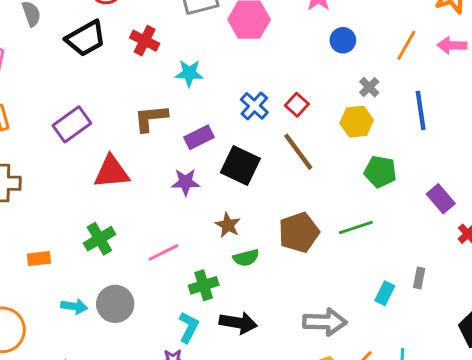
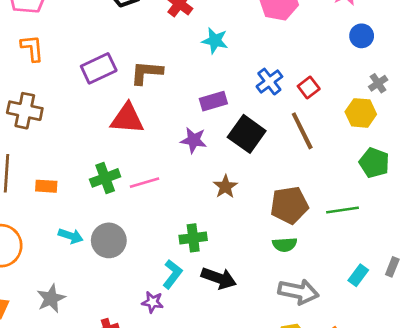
brown L-shape: (151, 118) -> (146, 73), moved
pink line: (163, 252) -> (145, 183), moved
green semicircle: (246, 258) -> (285, 245), moved

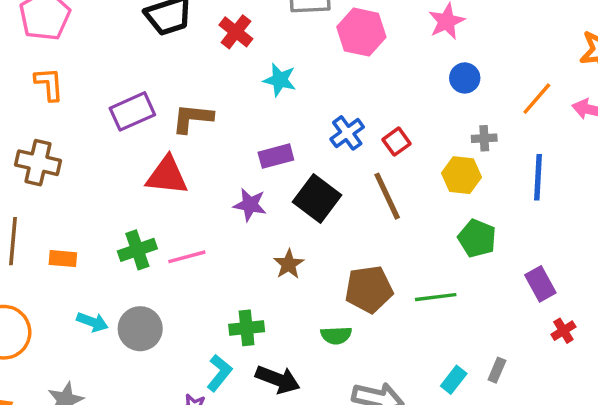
gray cross: (378, 83) -> (484, 138), turned 30
green semicircle: (285, 245) -> (336, 335), moved

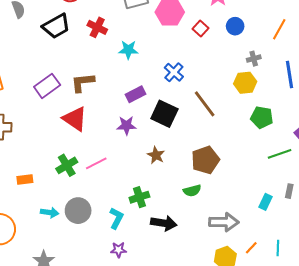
red square: (397, 142) -> (201, 29), moved
red triangle: (167, 176) -> (75, 119), turned 40
green line: (436, 297) -> (280, 154), moved
cyan L-shape: (219, 373) -> (116, 218), moved

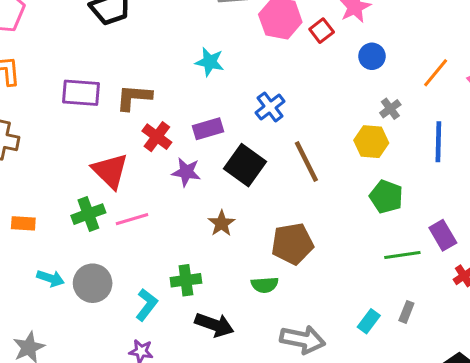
red cross: (97, 27) -> (157, 137), moved
red square: (201, 29) -> (322, 31), moved
gray cross: (254, 59) -> (390, 109), turned -32
purple rectangle: (47, 86) -> (81, 93), turned 30
red triangle: (75, 119) -> (110, 171), moved

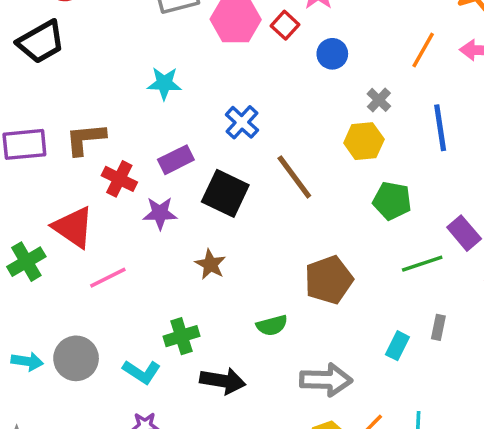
blue circle: (372, 56) -> (332, 54), moved
green cross: (88, 214) -> (26, 262), moved
brown pentagon: (292, 244) -> (329, 280), moved
cyan L-shape: (147, 305) -> (142, 372), turned 96

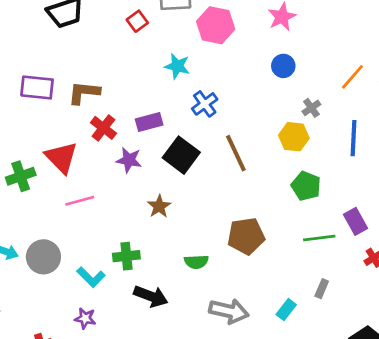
red square: (285, 25) -> (137, 21), moved
cyan star: (164, 83) -> (177, 66), moved
cyan rectangle: (397, 346) -> (286, 310), moved

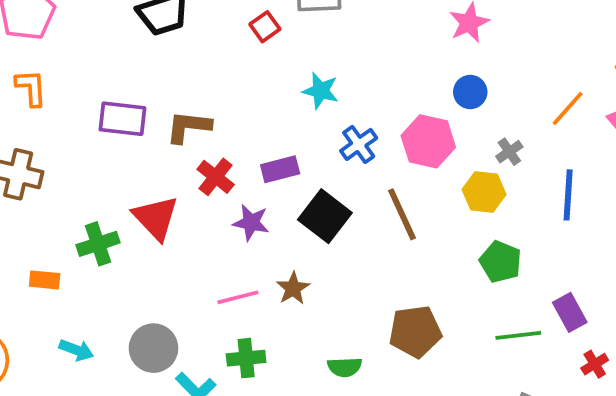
pink hexagon: (216, 25) -> (428, 141), moved
pink line: (80, 201) -> (238, 297), moved
gray circle: (43, 257) -> (153, 348), moved

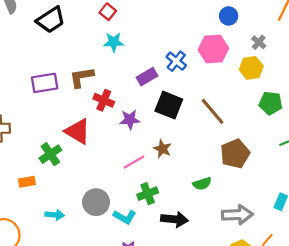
cyan star: (321, 91) -> (114, 42), moved
purple rectangle: (280, 169) -> (147, 77), moved
brown line: (402, 214) -> (213, 111), moved

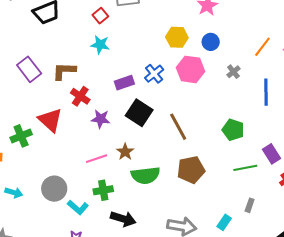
yellow hexagon: (251, 68) -> (177, 37), moved
purple rectangle: (45, 83) -> (29, 69), turned 50
green semicircle: (202, 184) -> (145, 175), moved, size x1.6

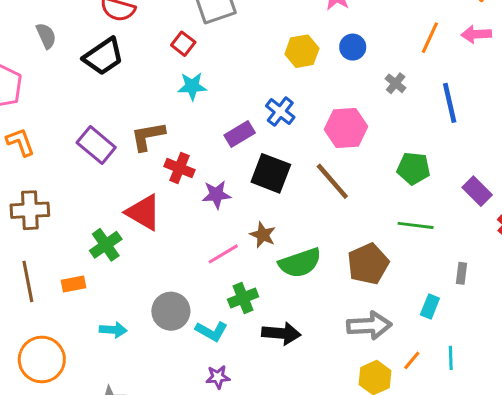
pink hexagon: (191, 69) -> (346, 128), moved
green line: (245, 168) -> (416, 225), moved, turned 30
brown pentagon: (191, 170) -> (368, 264), moved

